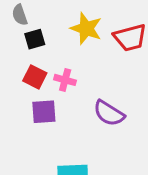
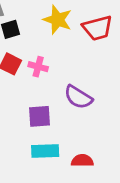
purple square: (44, 112) -> (40, 116), moved

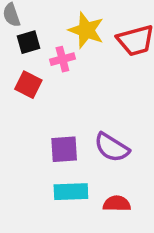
pink cross: (38, 67) -> (62, 59), moved, turned -30
purple semicircle: (78, 97) -> (112, 147), moved

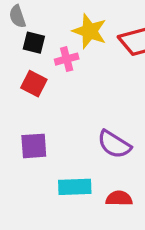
black square: (28, 42) -> (34, 43), turned 30
purple square: (64, 149) -> (34, 146), moved

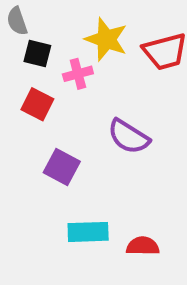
purple semicircle: (114, 144) -> (129, 137), moved
purple square: (34, 146) -> (62, 167), moved, turned 32

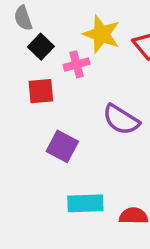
black square: (37, 54) -> (41, 47), turned 30
red square: (37, 104) -> (41, 91), turned -32

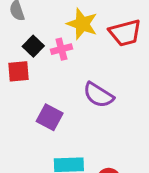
black square: (41, 47) -> (33, 46), moved
red square: (41, 91) -> (18, 71), moved

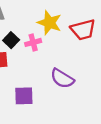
purple square: (50, 117) -> (24, 96), turned -30

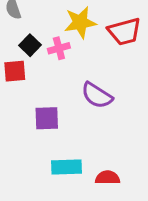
yellow star: (49, 23) -> (80, 22), turned -30

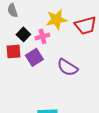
purple square: (47, 118) -> (34, 57), moved, turned -30

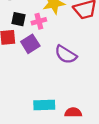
black square: (23, 34) -> (18, 19), turned -32

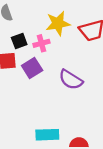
black square: (18, 19) -> (19, 41), turned -32

